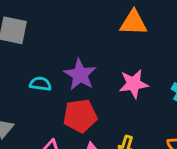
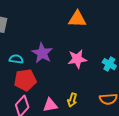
red pentagon: (80, 116) -> (25, 80), moved

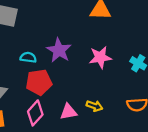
yellow arrow: (72, 100) -> (94, 106), turned -88

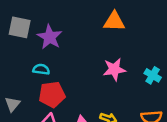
purple star: (59, 50) -> (50, 37), moved

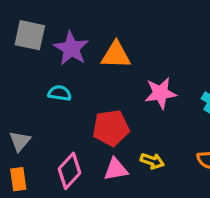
orange triangle: (114, 21) -> (116, 55), moved
red pentagon: (52, 95) -> (111, 128), moved

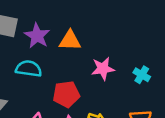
cyan semicircle: (60, 93) -> (29, 69), size x1.5

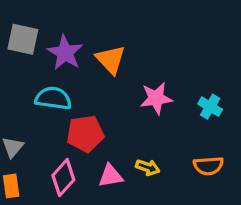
orange triangle: (70, 41) -> (111, 59), turned 45
red pentagon: (66, 94) -> (85, 134), moved

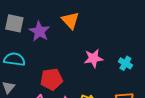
orange triangle: (111, 59) -> (70, 20), moved
cyan semicircle: (53, 98) -> (14, 59), moved

